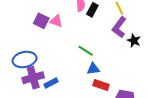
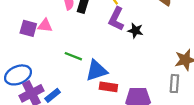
green line: (86, 51) -> (73, 56), moved
blue triangle: (93, 69) -> (96, 71), size x1.5

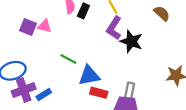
black star: (135, 31) -> (131, 41), size x1.5
gray rectangle: (174, 84) -> (130, 91), moved

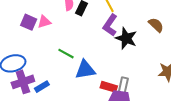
brown semicircle: (162, 13) -> (156, 25), moved
pink triangle: (45, 26) -> (44, 22), turned -32
red rectangle: (99, 93) -> (109, 87), moved

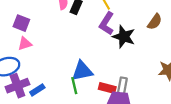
pink triangle: (44, 22) -> (25, 44), moved
brown semicircle: (156, 25) -> (155, 22), turned 84
green line: (66, 54) -> (74, 86), moved, turned 49

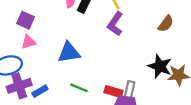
black star: (124, 37) -> (160, 66), moved
blue triangle: (82, 71) -> (69, 52), moved
green line: (74, 86) -> (79, 88), turned -56

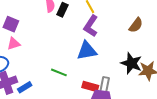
blue triangle: (69, 52) -> (87, 51), moved
green line: (79, 88) -> (59, 72), moved

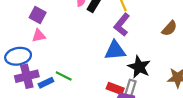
black star: (131, 63) -> (139, 67), moved
green line: (59, 72) -> (64, 76), moved

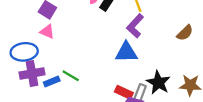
pink triangle: (39, 36) -> (47, 32), turned 32
black star: (139, 67) -> (158, 83), moved

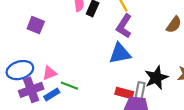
pink triangle: (47, 32) -> (50, 73), moved, turned -35
black star: (158, 83) -> (156, 78), turned 30

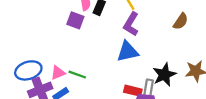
purple square: (36, 25) -> (75, 20), moved
green line: (69, 86) -> (77, 75), moved

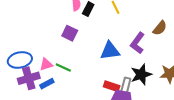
purple square: (75, 20) -> (70, 33), moved
purple L-shape: (131, 24) -> (137, 43), moved

